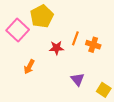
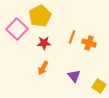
red star: (56, 48) -> (44, 43), moved
orange arrow: (29, 67) -> (43, 68), moved

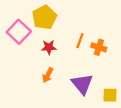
purple triangle: (74, 76) -> (82, 84), size x1.5
yellow square: (99, 86) -> (110, 95), turned -32

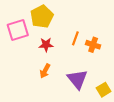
pink square: (19, 32) -> (18, 30), turned 30
yellow square: (110, 95) -> (104, 90), turned -32

